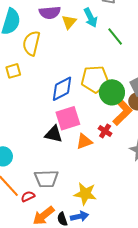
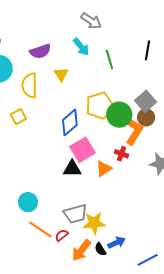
yellow triangle: (69, 22) -> (61, 74), moved
green line: (115, 37) -> (109, 59), turned 36
yellow star: (85, 194) -> (94, 223), moved

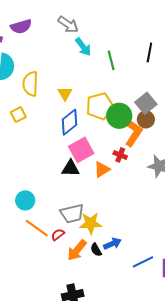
gray arrow: (91, 21) -> (68, 25), moved
purple semicircle: (40, 51) -> (21, 27), moved
yellow triangle: (61, 74) -> (65, 93), moved

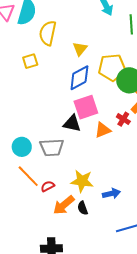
gray trapezoid: (72, 214) -> (52, 147), moved
blue arrow: (112, 244) -> (111, 194), moved

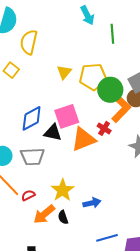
yellow triangle: (80, 49) -> (64, 72), moved
yellow square: (30, 61) -> (11, 70), turned -35
blue diamond: (79, 78) -> (32, 118), moved
orange triangle: (103, 130) -> (83, 139), size x1.5
yellow star: (82, 181) -> (63, 190), turned 30

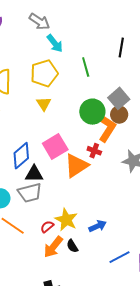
green line: (112, 34) -> (86, 67), moved
yellow pentagon: (93, 77) -> (44, 73), moved
black triangle: (53, 133) -> (34, 174), moved
red semicircle: (28, 195) -> (47, 227), moved

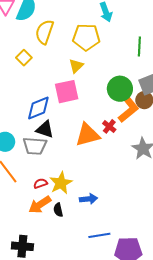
green line: (86, 67) -> (139, 46), moved
pink square: (55, 146) -> (67, 92), moved

